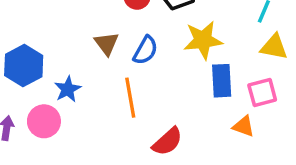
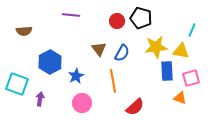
yellow triangle: (274, 47) -> (181, 51), moved
pink circle: (44, 121) -> (82, 103), moved

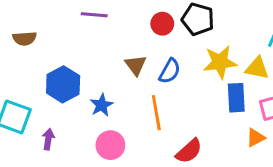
orange triangle: (180, 98) -> (256, 138), turned -48

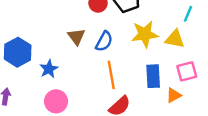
blue rectangle: (236, 98) -> (153, 76), moved
orange line: (156, 113) -> (111, 75), moved

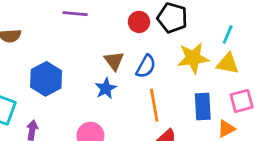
cyan line: (188, 14) -> (228, 34), moved
blue star: (49, 69) -> (106, 89), moved

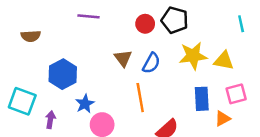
cyan line: (228, 34) -> (241, 24), moved, turned -35
blue star: (106, 89) -> (85, 104), moved
orange line: (154, 105) -> (140, 98), moved

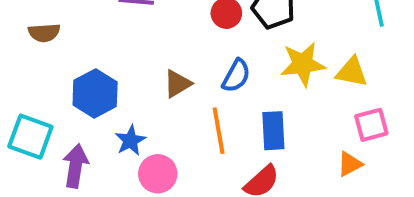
brown triangle: (123, 58) -> (177, 84), moved, turned 36
blue rectangle: (202, 99) -> (273, 131), moved
purple arrow: (50, 120) -> (75, 166), size x1.5

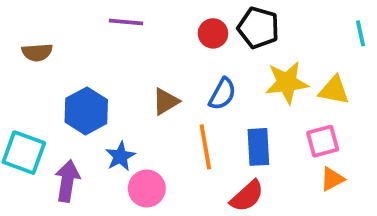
pink square: (371, 125) -> (323, 141), moved

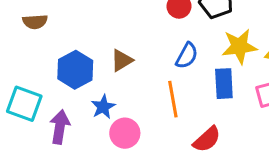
brown triangle: (166, 101) -> (122, 60), moved
blue rectangle: (258, 147) -> (224, 84), moved

